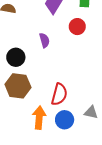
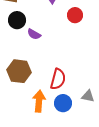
purple semicircle: (44, 40) -> (34, 34), moved, turned 136
black circle: (16, 57) -> (17, 20), moved

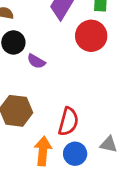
red circle: (75, 15) -> (91, 36), size x1.5

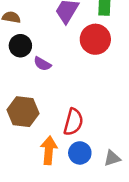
gray triangle: (109, 144) -> (112, 158), moved, turned -30

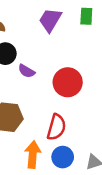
red circle: (95, 39) -> (68, 82), moved

